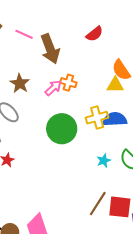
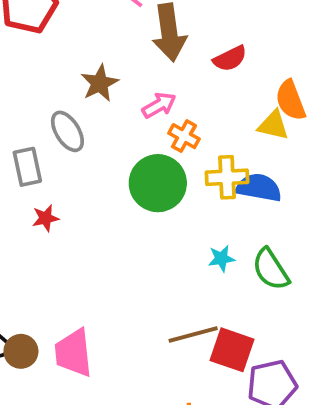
red semicircle: (94, 34) -> (230, 59), moved
orange cross: (68, 83) -> (184, 136), moved
brown line: (98, 204) -> (193, 335), turned 30

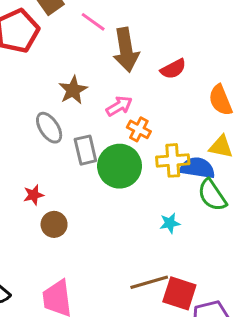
yellow triangle: (273, 125) -> (221, 147), moved
gray rectangle: (27, 167) -> (85, 150), moved
green semicircle: (271, 269) -> (212, 195), moved
brown circle: (21, 351) -> (54, 224), moved

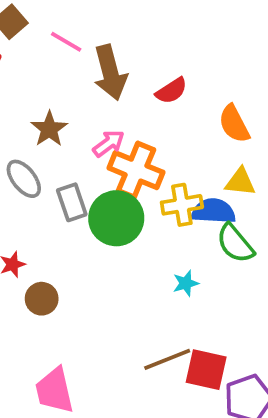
orange cross: (139, 129) -> (136, 170), size x1.8

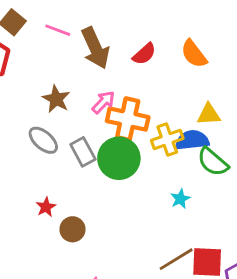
orange semicircle: (234, 124) -> (194, 54), moved

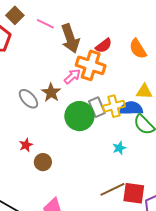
brown star: (56, 99) -> (51, 93), moved
orange cross: (128, 119) -> (91, 65), moved
gray rectangle: (83, 152) -> (97, 107), moved

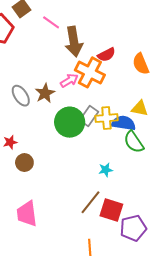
gray rectangle: (97, 107) -> (89, 116), turned 48
cyan star: (119, 148) -> (106, 170), moved
brown line: (112, 189) -> (90, 202), turned -35

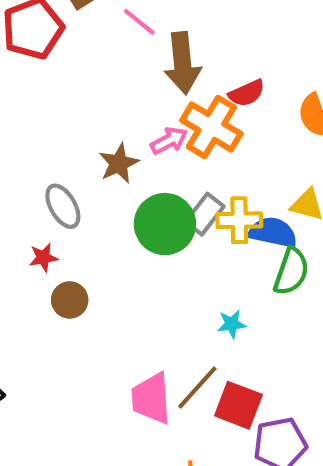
gray ellipse: (21, 96) -> (63, 206), moved
green semicircle: (134, 142) -> (291, 271), turned -130
pink trapezoid: (27, 214) -> (151, 398), moved

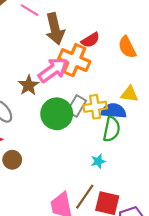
pink arrow: (169, 141) -> (53, 70), size x1.6
green semicircle: (291, 271) -> (112, 129), moved

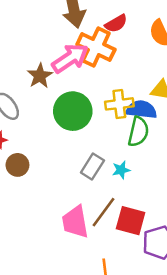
gray rectangle: (77, 106) -> (92, 166), moved

